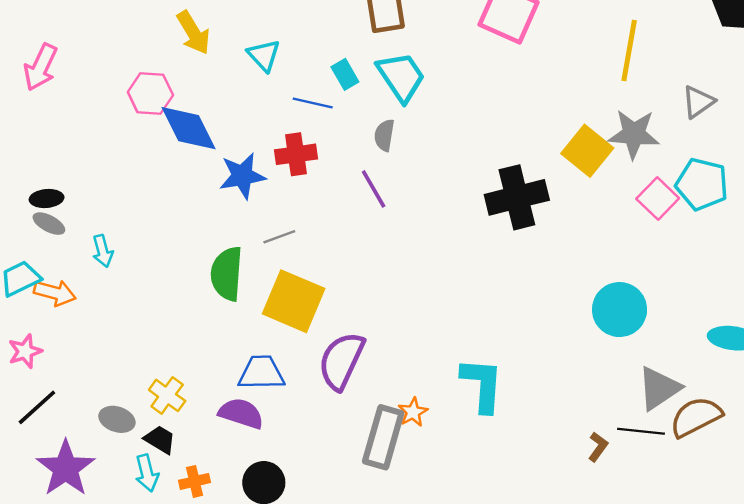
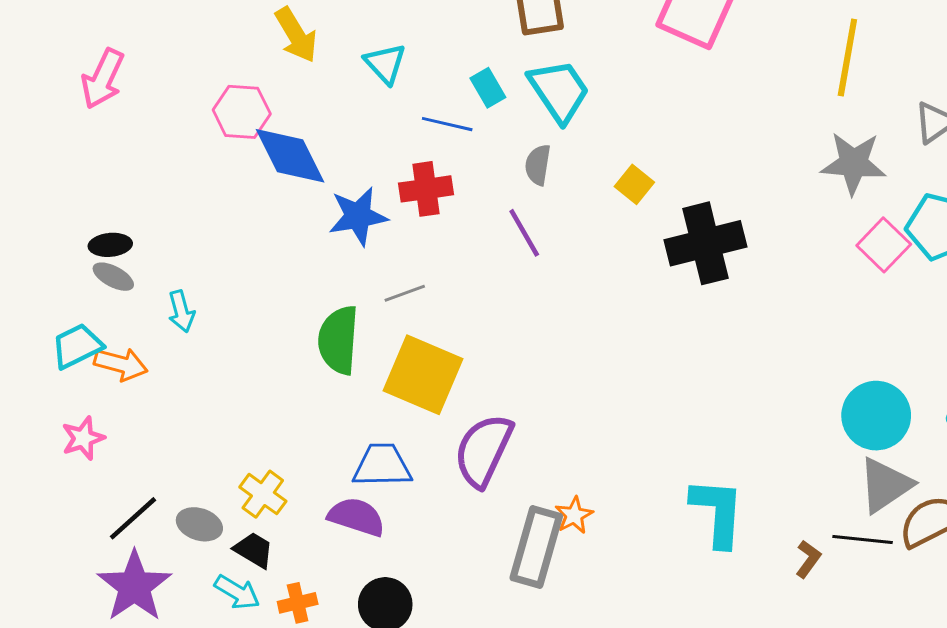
yellow square: (587, 151) -> (634, 184), moved, size x0.6
cyan circle: (620, 310) -> (876, 416), moved
cyan L-shape: (482, 385) -> (718, 512), moved
black line: (37, 407) -> (133, 518), moved
cyan arrow: (147, 473) -> (237, 592), turned -45

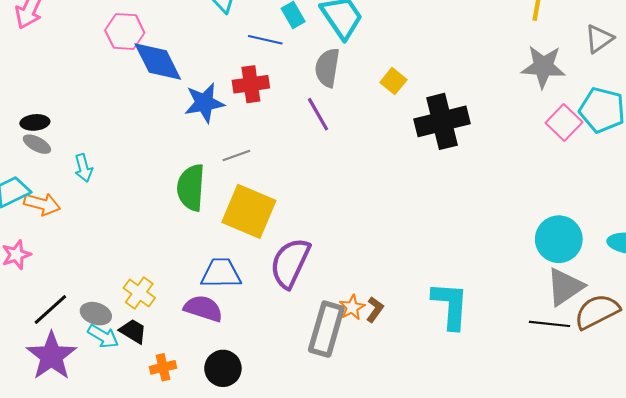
gray semicircle: (538, 165) -> (327, 68), size x1.4
brown L-shape: (808, 559) -> (375, 309), moved
cyan arrow: (237, 592) -> (103, 336), moved

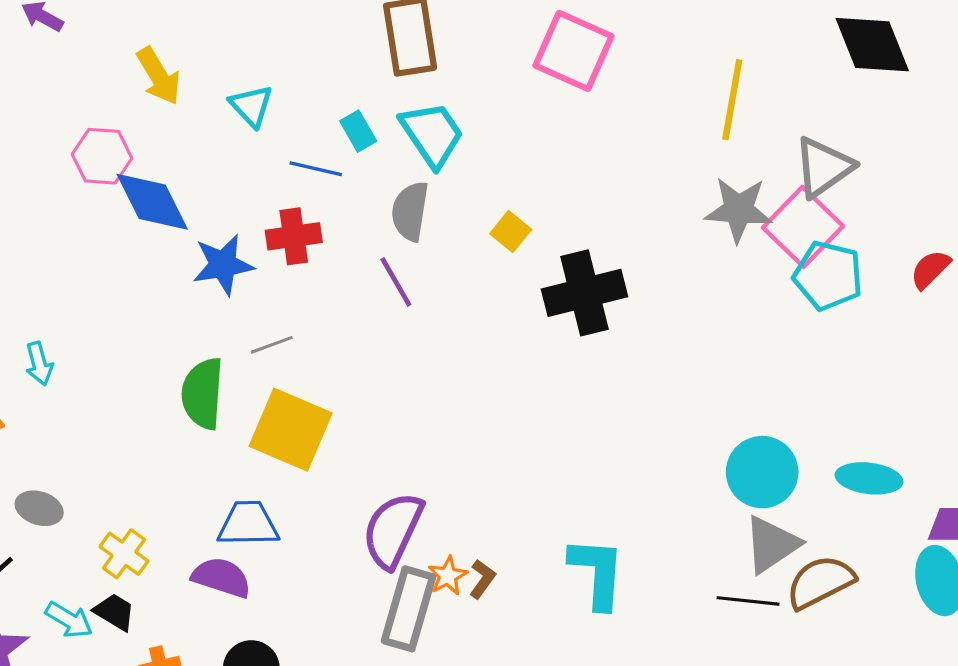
gray triangle: (599, 39) -> (823, 167), size x1.4
pink square: (564, 122) -> (803, 227), moved, size x1.4
purple semicircle: (290, 263) -> (393, 530), moved
gray ellipse: (96, 314) -> (39, 508), moved

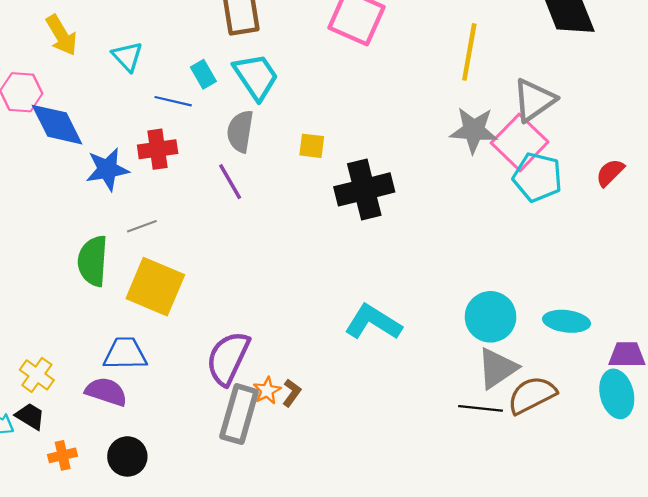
yellow square: (511, 232) -> (312, 146), turned -32
cyan L-shape: (597, 573) -> (373, 322), moved, turned -62

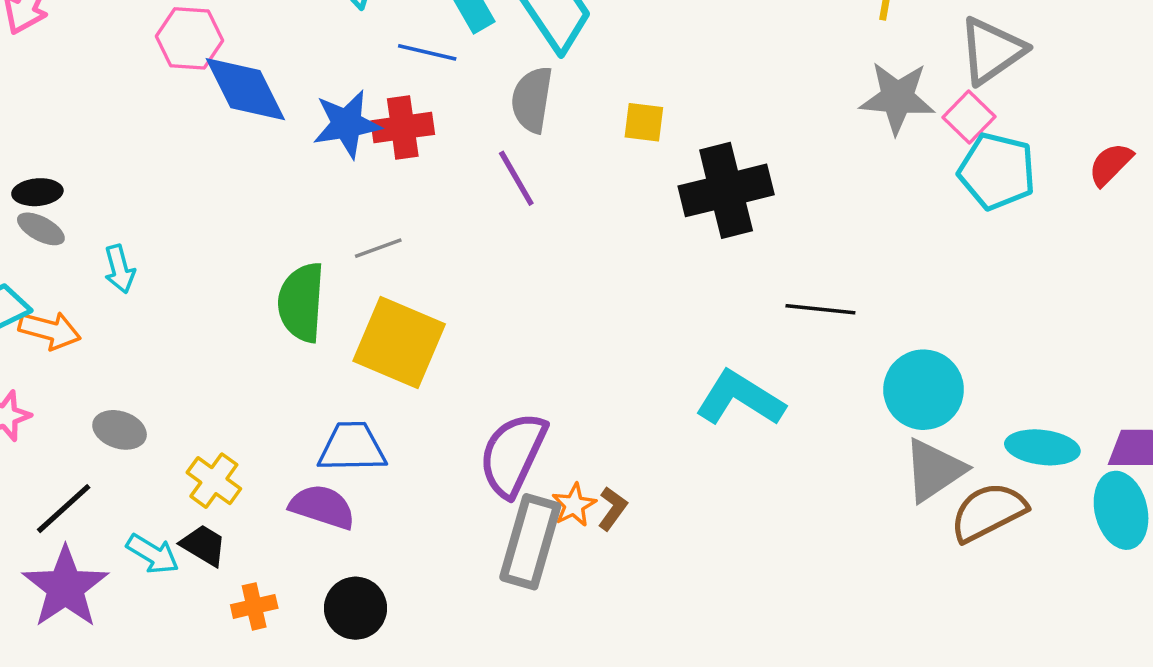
pink square: (520, 142) -> (969, 117), size x0.6
blue star: (107, 169) -> (347, 124), moved
cyan ellipse: (567, 321) -> (1042, 447), moved
black line: (480, 408) -> (820, 309), moved

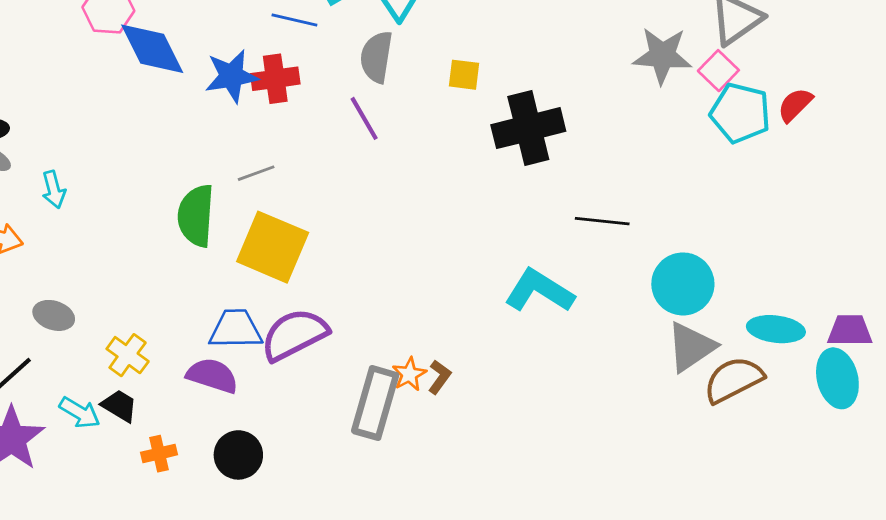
red semicircle: (1111, 164) -> (795, 105), moved
purple semicircle: (513, 454) -> (294, 335), moved, turned 38

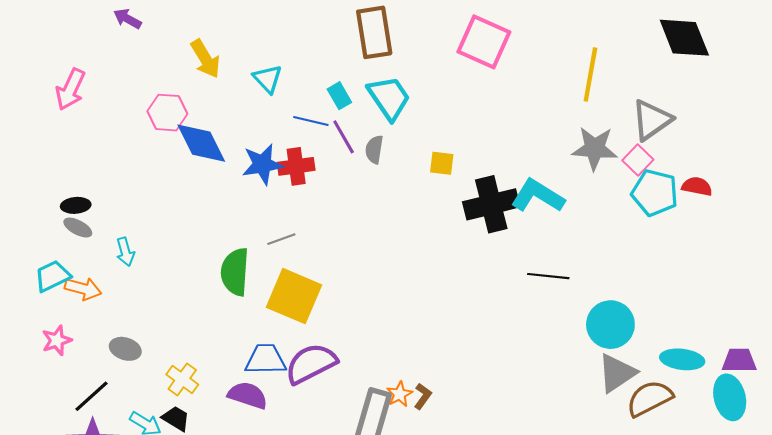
gray semicircle: (376, 57) -> (374, 149), size x0.7
red semicircle: (795, 105) -> (697, 186), turned 56
purple line: (364, 118) -> (344, 137), moved
cyan L-shape: (539, 291) -> (538, 196), moved

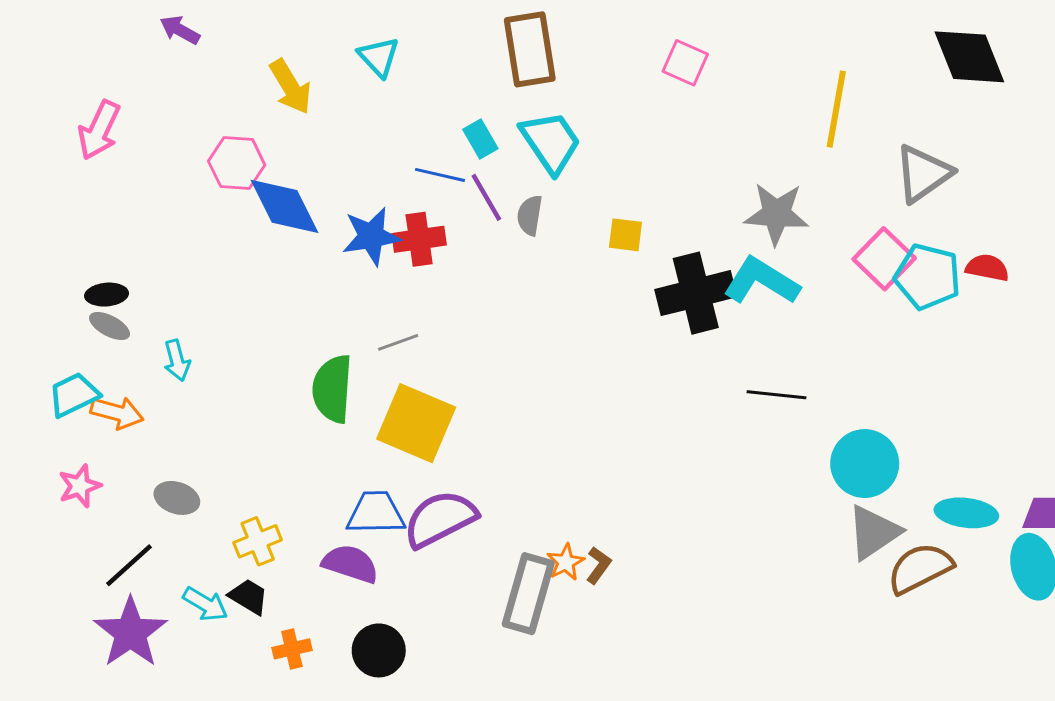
pink square: (484, 42) -> (685, 63), size x0.6
cyan triangle: (268, 79) -> (379, 57), moved
gray star: (595, 148) -> (776, 214), moved
pink square: (638, 160) -> (884, 259), moved, size x1.4
yellow cross: (182, 379) -> (258, 541), turned 32

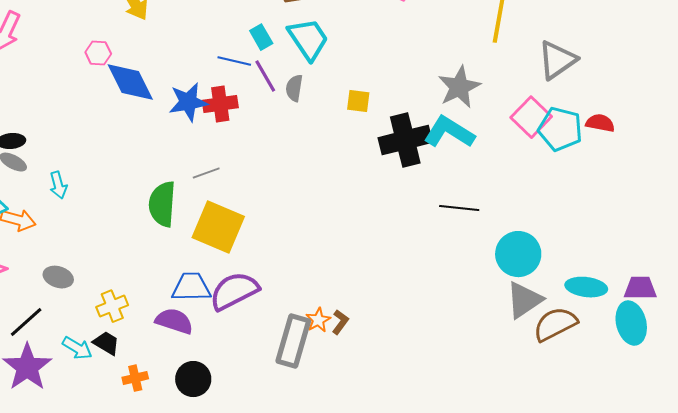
pink hexagon: (237, 163) -> (98, 53), size x0.7
gray star: (776, 214) -> (459, 87), turned -30

